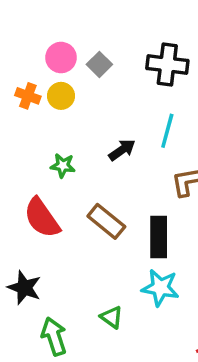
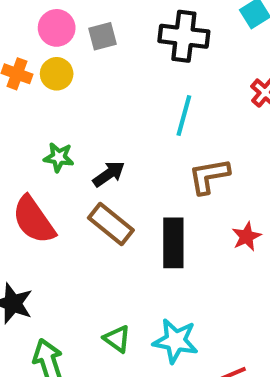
gray square: (99, 64) -> (103, 36), turned 30
black arrow: (122, 150) -> (109, 174), moved
cyan star: (160, 288) -> (176, 341), moved

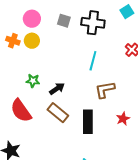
gray square: (103, 36) -> (64, 21), moved, turned 32

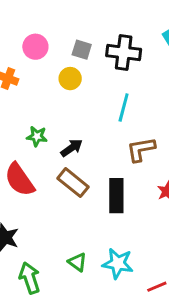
yellow circle: (32, 41) -> (70, 79), moved

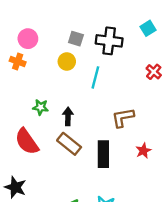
pink circle: (35, 47) -> (28, 39), moved
cyan line: (124, 107) -> (95, 77), moved
black arrow: (72, 148) -> (68, 116), turned -54

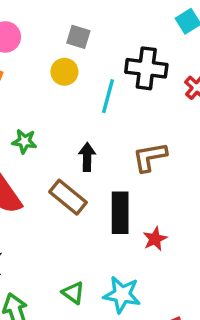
black cross: (109, 41) -> (146, 68), moved
black arrow: (68, 116) -> (87, 157), moved
red star: (143, 151) -> (155, 239), moved

